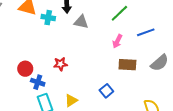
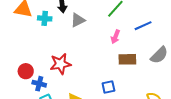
gray triangle: (81, 22) -> (78, 20), turned -35
red star: (60, 64) -> (60, 64), size x1.5
blue square: (106, 91) -> (108, 87), turned 32

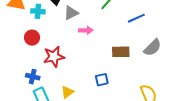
pink arrow: (115, 37) -> (86, 30), moved, turned -112
red circle: (26, 71) -> (32, 38), moved

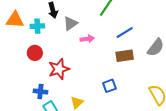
blue line: (136, 18) -> (125, 32), moved

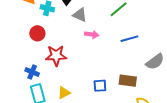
gray triangle: (70, 23) -> (80, 15), turned 42
brown rectangle: (125, 56) -> (128, 81), moved

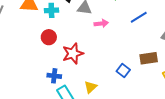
blue square: (100, 86) -> (123, 70), turned -32

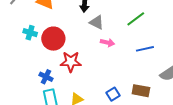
cyan cross: (51, 10) -> (30, 33), moved
red circle: (49, 37) -> (53, 39), size x1.5

